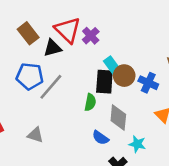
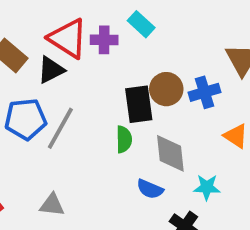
purple cross: (91, 36) -> (104, 40), turned -35
cyan rectangle: (112, 65) -> (141, 24), moved
blue cross: (148, 83) -> (205, 92), turned -30

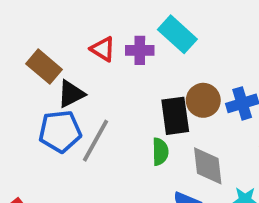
cyan rectangle: (141, 24) -> (177, 34), size x1.4
red triangle: (68, 38) -> (103, 49), size x0.6
black triangle: (51, 70) -> (71, 94), moved

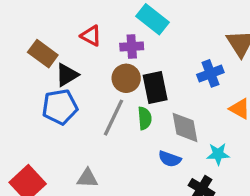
purple cross: (140, 50) -> (132, 47), moved
brown circle: (203, 100) -> (126, 78), moved
gray line: (96, 141) -> (114, 118), moved

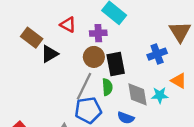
blue pentagon: (60, 107) -> (88, 110), moved
cyan star: (218, 154) -> (160, 95), moved

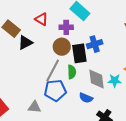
blue cross: (157, 54) -> (95, 44), moved

